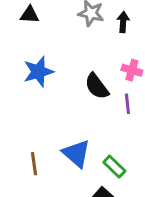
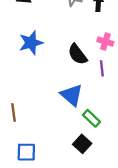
blue triangle: (76, 153) -> (72, 95), moved
brown line: (34, 164) -> (13, 112), moved

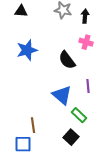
pink cross: (105, 42) -> (86, 42), moved
purple line: (102, 68) -> (88, 86), moved
brown line: (13, 112) -> (33, 125), moved

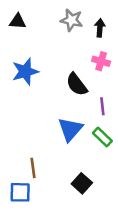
purple line: (88, 86) -> (102, 106), moved
blue triangle: (62, 95) -> (70, 129), turned 30
green rectangle: (79, 115) -> (102, 137), moved

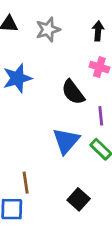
gray star: (72, 20) -> (48, 30), moved, turned -30

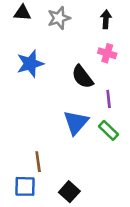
black square: (79, 199) -> (69, 192), moved

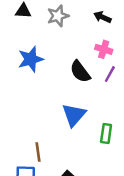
black arrow: (106, 19) -> (102, 17), turned -70
purple line: (109, 99) -> (110, 74), moved, turned 35
green rectangle: (109, 130) -> (106, 133), moved, turned 54

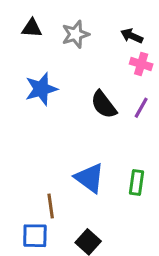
pink cross: (104, 49) -> (141, 64), moved
blue triangle: (74, 115) -> (90, 178), moved, turned -35

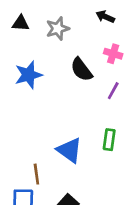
black arrow: (132, 36) -> (105, 17), moved
black semicircle: (104, 105) -> (81, 70), moved
green rectangle: (136, 183) -> (109, 140), moved

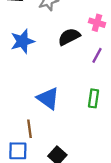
black semicircle: (81, 70) -> (69, 37), turned 100
blue triangle: (70, 150) -> (48, 98), moved

